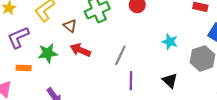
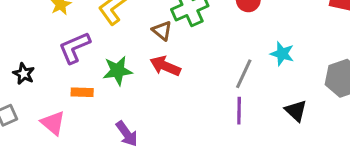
brown triangle: (70, 26) -> (162, 31), moved
cyan star: (170, 42) -> (282, 54), moved
gray line: (120, 55) -> (244, 74), moved

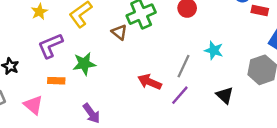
red arrow: (165, 66) -> (150, 82), moved
purple line: (239, 111) -> (180, 95), turned 40

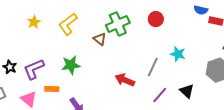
purple L-shape: (50, 46) -> (34, 69), moved
orange rectangle: (56, 81) -> (52, 89), moved
purple line: (180, 95) -> (160, 95), moved

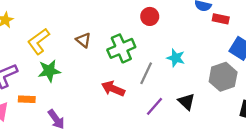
yellow L-shape: (68, 24) -> (39, 41), moved
green cross: (118, 24) -> (121, 48), moved

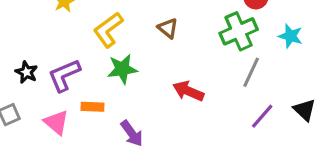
green cross: (121, 48) -> (239, 31), moved
cyan star: (176, 58) -> (290, 36), moved
red arrow: (113, 89) -> (188, 91), moved

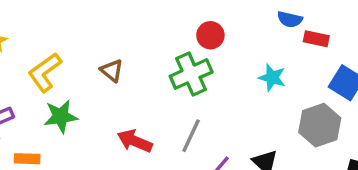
cyan star: (290, 36) -> (272, 78), moved
gray line: (251, 72) -> (191, 136), moved

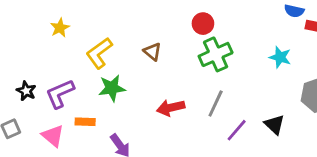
red circle: (210, 35) -> (203, 24), moved
red arrow: (135, 141) -> (171, 108), turned -36

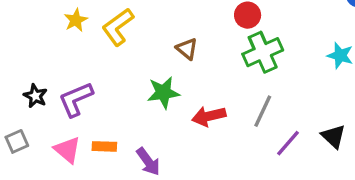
yellow L-shape: (99, 53) -> (118, 27), moved
green star: (112, 88) -> (163, 93), moved
orange rectangle: (85, 122) -> (104, 146), moved

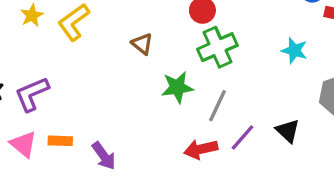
green star: (163, 93) -> (177, 87), moved
red arrow: (209, 116) -> (201, 149), moved

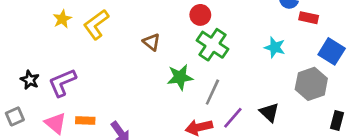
green cross: (217, 47) -> (212, 45), turned -32

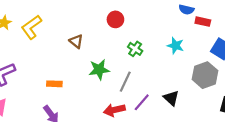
green cross: (212, 45) -> (135, 49), moved, size x0.6
orange rectangle: (85, 120) -> (54, 84), moved

